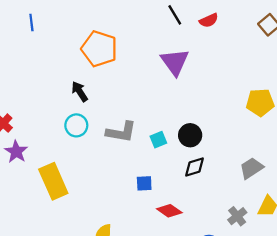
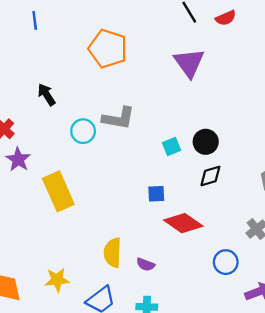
black arrow: (80, 91) -> (46, 95), moved
gray L-shape: (121, 132) -> (118, 118), moved
red diamond: (169, 211) -> (183, 223), size x1.4

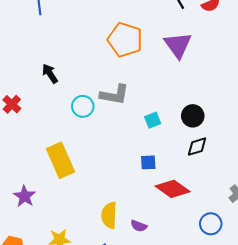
orange pentagon: (108, 49) -> (125, 40), moved
cyan square: (171, 146) -> (153, 120), moved
purple star: (18, 159) -> (25, 196), moved

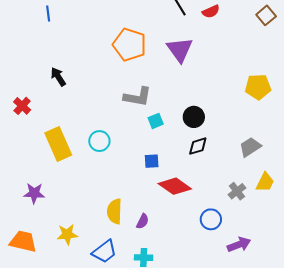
gray L-shape: (114, 95) -> (138, 97), moved
cyan circle: (83, 106) -> (99, 141), moved
yellow rectangle: (61, 160) -> (58, 144), moved
purple star: (25, 196) -> (34, 193), turned -30
purple semicircle: (139, 226) -> (143, 221), turned -84

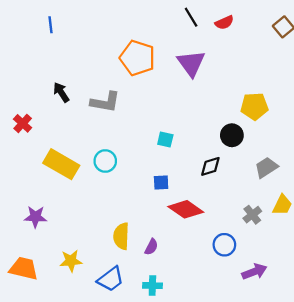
yellow pentagon: (258, 87) -> (254, 106), moved
gray L-shape: (138, 97) -> (105, 102), moved
black circle: (194, 117) -> (232, 135), moved
cyan square: (156, 121) -> (165, 140), turned 35
yellow rectangle: (58, 144) -> (61, 164), turned -36

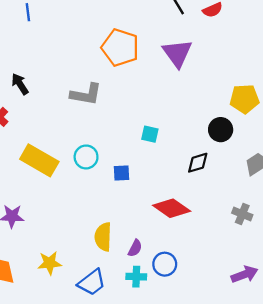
black arrow: (61, 92) -> (20, 84), moved
blue square: (161, 182) -> (121, 173), moved
gray cross: (252, 215) -> (242, 214), turned -30
blue circle: (224, 245) -> (165, 264), moved
cyan cross: (152, 286) -> (136, 277), moved

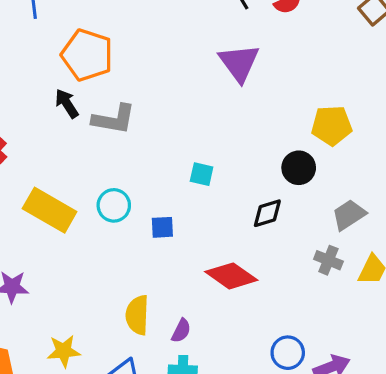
orange pentagon: (120, 48) -> (87, 55), moved
black arrow: (20, 84) -> (67, 104), moved
gray cross: (242, 214) -> (328, 260), moved
blue circle: (165, 264) -> (288, 353), moved

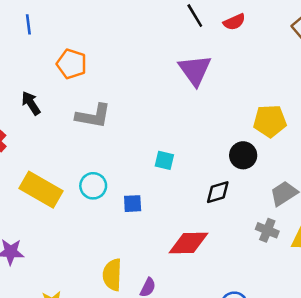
orange pentagon: (87, 55) -> (72, 64), size x0.7
black arrow: (67, 104) -> (31, 103), moved
red diamond: (231, 276) -> (188, 243), turned -36

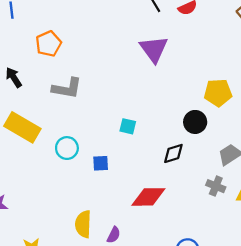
orange pentagon: (72, 64) -> (48, 44), turned 30
yellow rectangle: (41, 190) -> (22, 127), moved

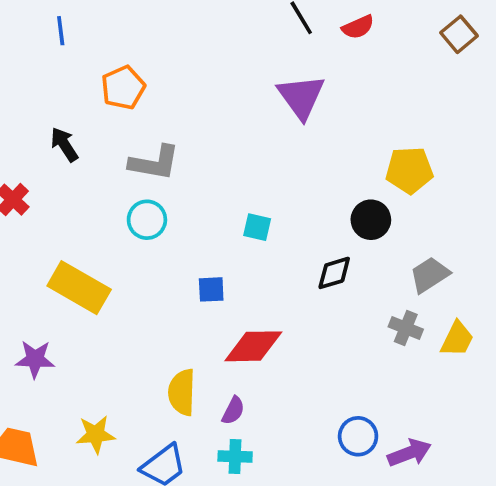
yellow rectangle: (22, 127) -> (79, 288), moved
cyan circle: (67, 148) -> (147, 220), moved
red diamond: (148, 197) -> (253, 346), moved

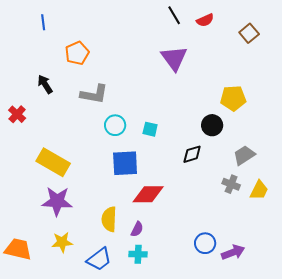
brown square: (459, 34) -> (249, 33), moved
cyan circle: (147, 220) -> (115, 125), moved
blue square: (211, 289) -> (125, 163), size x1.8
purple star: (35, 359) -> (57, 201), moved, size x1.4

